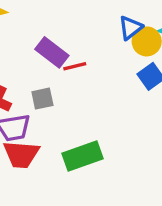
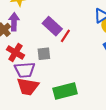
red line: (75, 66) -> (65, 36), turned -48

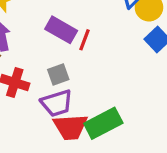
purple trapezoid: (25, 70) -> (57, 103), moved
red trapezoid: (28, 87) -> (70, 127), moved

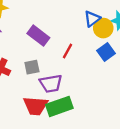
red line: (84, 40) -> (68, 51), moved
purple trapezoid: (57, 103) -> (51, 83), moved

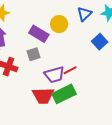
yellow circle: (103, 28) -> (59, 24), moved
red line: (68, 51) -> (70, 70), moved, turned 40
gray square: (32, 67) -> (34, 54), moved

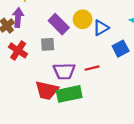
blue triangle: (84, 14) -> (101, 28), moved
red line: (70, 70) -> (92, 68), moved

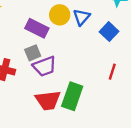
red line: (92, 68) -> (112, 72), moved, turned -40
purple trapezoid: (64, 71) -> (45, 66), moved
green rectangle: (69, 94) -> (72, 96), turned -40

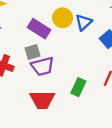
green rectangle: (72, 96) -> (78, 87), moved, size x0.7

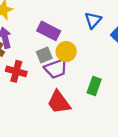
yellow circle: (63, 18) -> (66, 52), moved
red trapezoid: (42, 100) -> (59, 102), turned 60

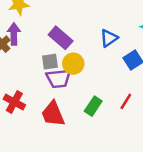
red cross: (16, 71) -> (14, 102), moved

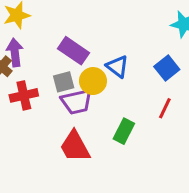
blue triangle: (109, 38) -> (117, 66), moved, turned -42
red line: (126, 101) -> (165, 108), moved
red cross: (14, 102) -> (24, 95), moved, turned -35

